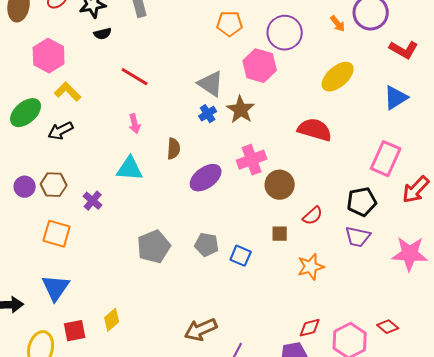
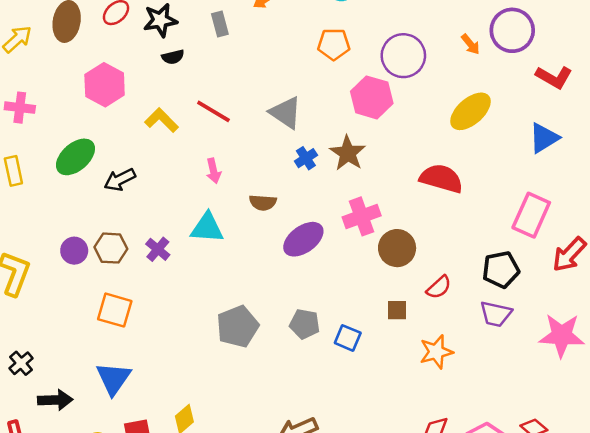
gray triangle: (211, 84) -> (286, 113), moved
yellow L-shape: (68, 92) -> (162, 120), moved
brown semicircle: (174, 149) -> (263, 202), turned 90
purple cross: (93, 201) -> (158, 249), moved

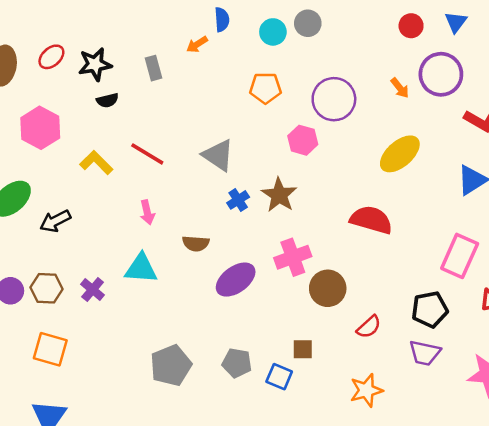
pink hexagon: (372, 97) -> (303, 140), size x0.7
brown square: (397, 310) -> (303, 349), moved

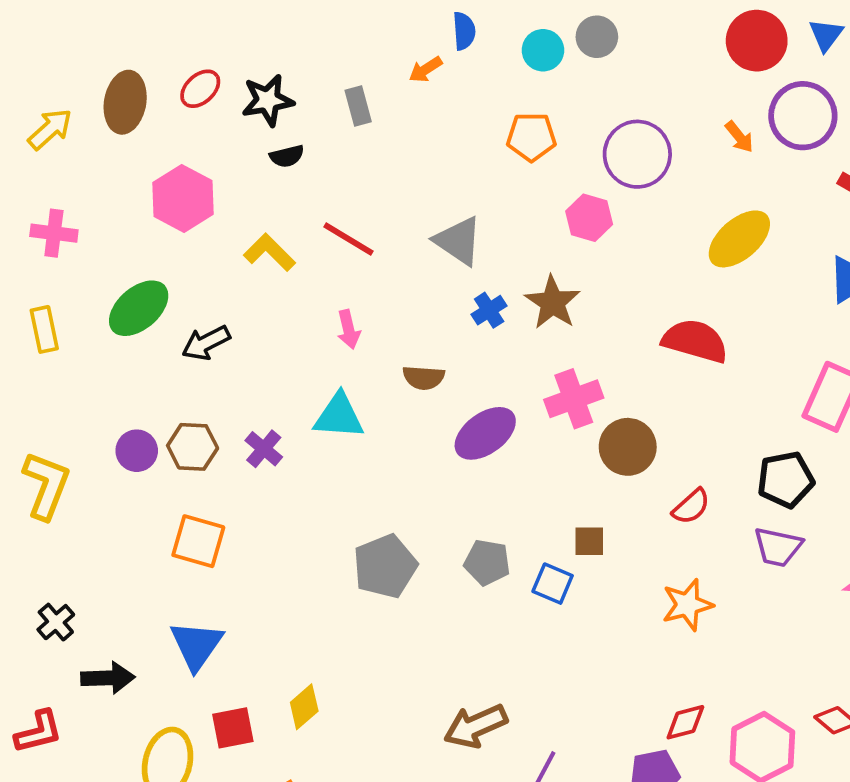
red circle: (411, 26) -> (757, 41), size x1.6

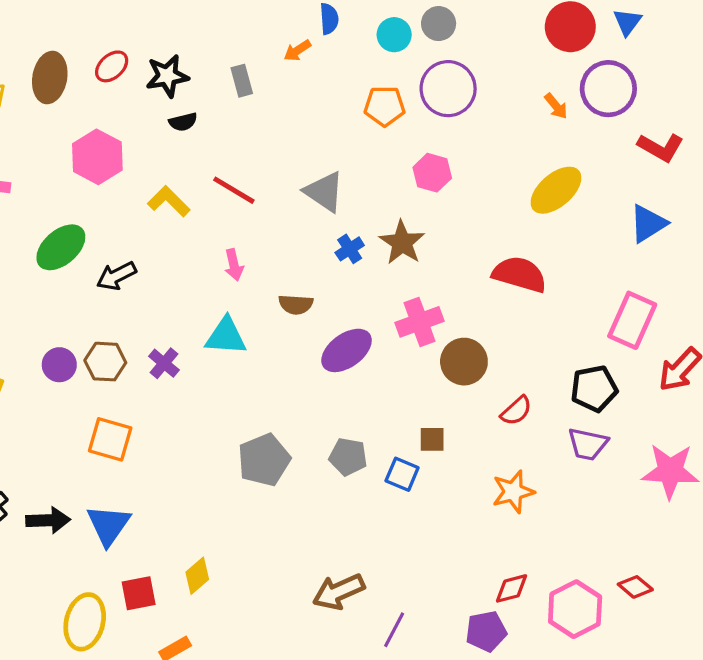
purple circle: (637, 154) -> (448, 89), moved
black arrow: (108, 678) -> (48, 520), moved

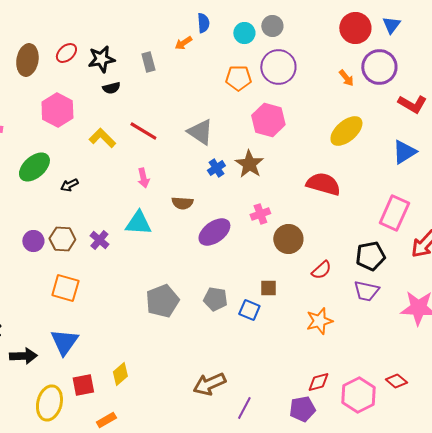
pink hexagon: (432, 173) -> (268, 120), size x1.4
black arrow: (116, 276) -> (69, 185), size x0.7
pink cross: (420, 322) -> (260, 214), size x0.7
black arrow: (48, 520) -> (23, 356), moved

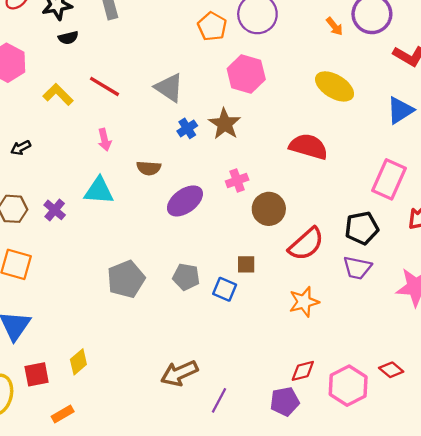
orange pentagon: (238, 78) -> (212, 26), turned 30
yellow ellipse: (346, 131) -> (335, 86), turned 72
red semicircle: (321, 270) -> (306, 244), size x1.6

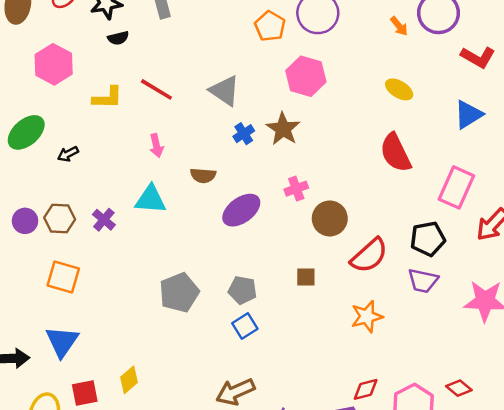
yellow ellipse: (335, 86) -> (399, 89), size x0.7
yellow L-shape: (58, 94) -> (107, 98), turned 136
red semicircle: (308, 147) -> (395, 153), moved, turned -132
blue square: (225, 289) -> (245, 326), moved, turned 35

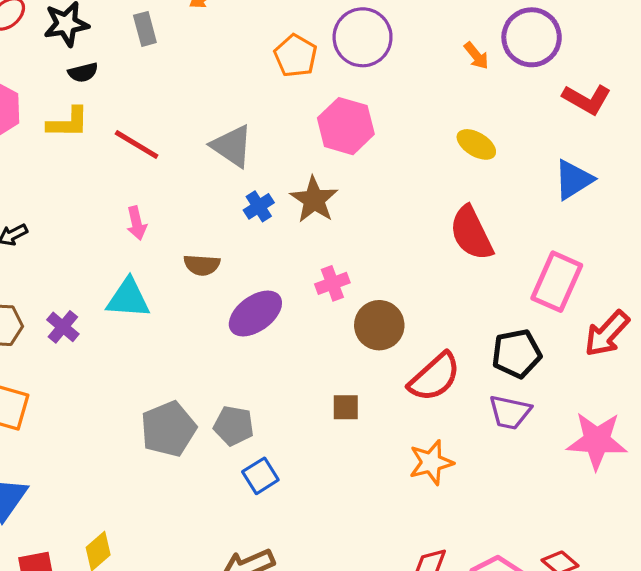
yellow L-shape: (107, 98) -> (68, 123), moved
gray pentagon: (243, 290) -> (234, 426), moved

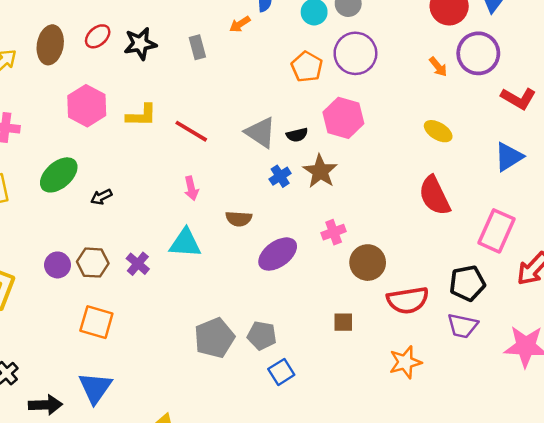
black semicircle: (83, 72) -> (297, 135), moved
red semicircle: (435, 377) -> (408, 300), turned 33

